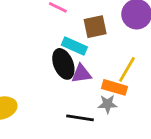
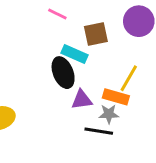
purple triangle: (81, 74) -> (82, 100), moved
black line: (80, 118) -> (99, 131), moved

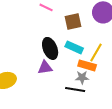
cyan rectangle: (75, 54) -> (74, 47), moved
purple triangle: (82, 100) -> (45, 67), moved

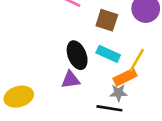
brown square: (73, 21) -> (107, 20), turned 30
orange rectangle: (87, 65) -> (125, 77), turned -42

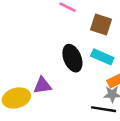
purple triangle: (71, 80) -> (43, 86), moved

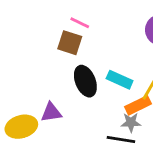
brown square: (101, 25) -> (70, 43), moved

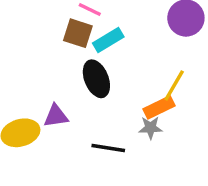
cyan rectangle: (120, 80) -> (108, 40), moved, turned -55
black line: (121, 139) -> (108, 148), moved

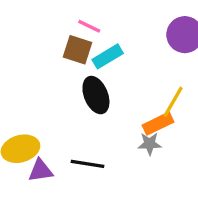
purple triangle: (56, 116) -> (41, 171), moved
black line: (108, 148) -> (88, 164), moved

